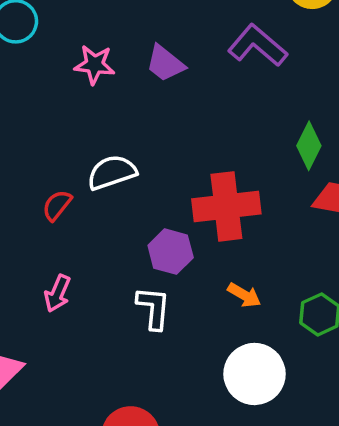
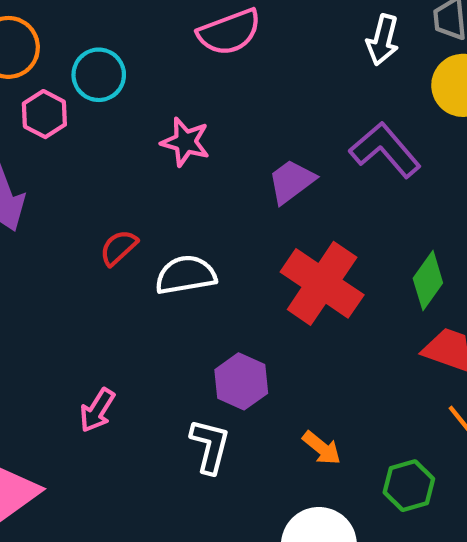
purple trapezoid: (165, 63) -> (291, 181), moved, turned 96
red semicircle: (57, 205) -> (119, 248), moved
red cross: (226, 206) -> (322, 283), moved, turned 32

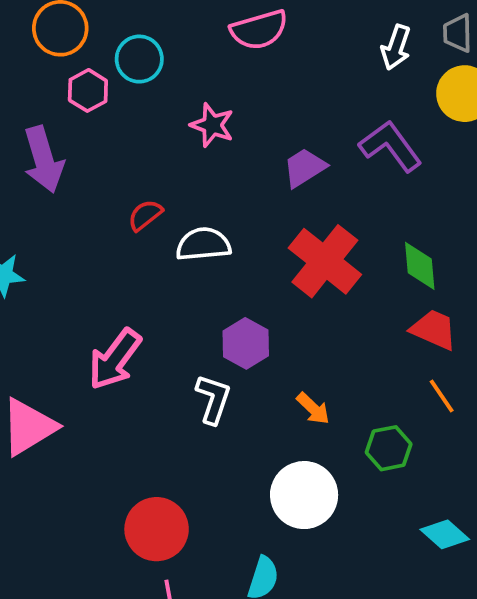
green diamond: (428, 281) -> (420, 266), turned -45
pink arrow: (97, 410) -> (115, 359), size x1.6

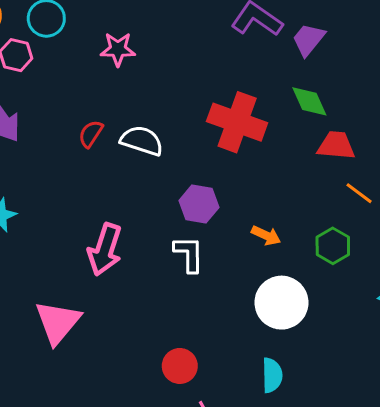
purple trapezoid: (304, 168) -> (308, 39), moved
white semicircle: (203, 244) -> (142, 141), turned 42
red circle: (157, 529) -> (180, 366), size x0.7

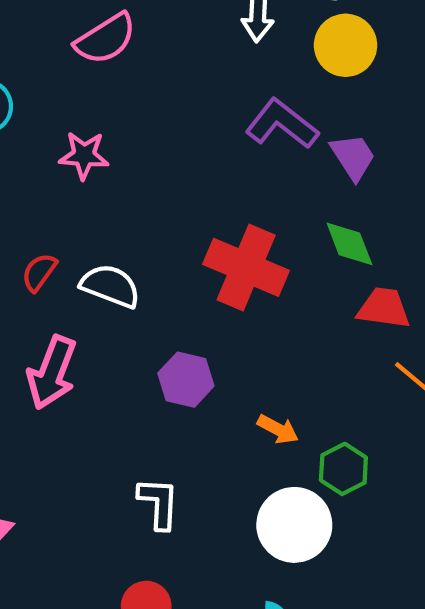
purple trapezoid: (308, 39) -> (353, 157), turned 105
green hexagon: (333, 246) -> (343, 469), moved
pink arrow: (105, 249) -> (52, 373), moved
white L-shape: (189, 254) -> (159, 503), moved

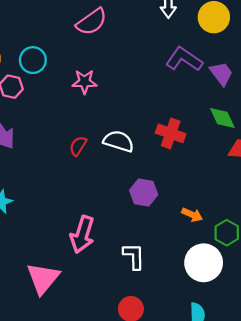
red cross: (246, 267) -> (171, 133), size x0.7
red semicircle: (39, 272) -> (78, 146), moved
white semicircle: (110, 286) -> (119, 141), moved
pink arrow: (52, 373) -> (82, 235), moved

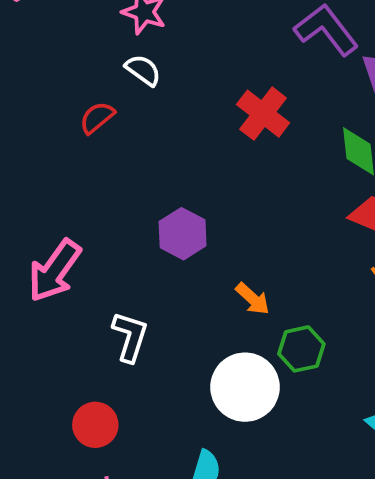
red cross: (171, 133) -> (263, 114), moved
white semicircle: (119, 141) -> (143, 70), moved, size x0.7

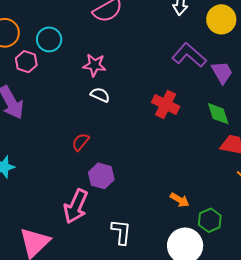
red semicircle: (97, 118) -> (80, 142), moved
purple hexagon: (183, 234) -> (101, 176), moved

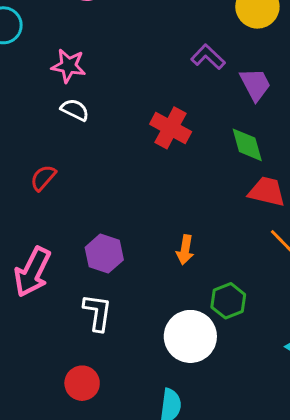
purple L-shape: (189, 55) -> (208, 57), size x0.7
purple hexagon: (101, 176) -> (104, 254), moved
orange arrow: (180, 200) -> (185, 250), moved, turned 66

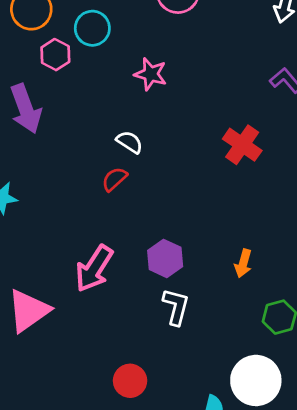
white semicircle: (75, 110) -> (130, 142), moved
white L-shape: (98, 312) -> (176, 307), moved
white circle: (190, 336) -> (256, 380), moved

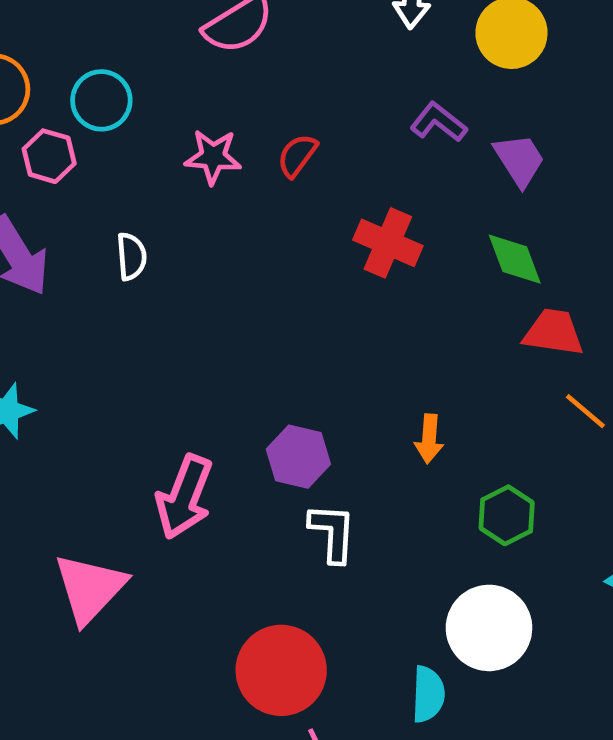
white semicircle: (130, 142) -> (131, 256), moved, turned 64
red semicircle: (114, 179) -> (297, 156), moved
red circle: (130, 381) -> (281, 670), size x1.6

